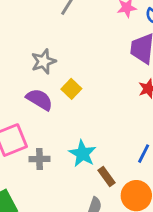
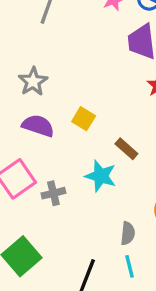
yellow square: (71, 89) -> (84, 119), moved
brown rectangle: (106, 177) -> (126, 149), moved

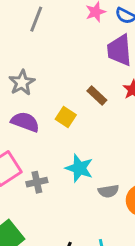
brown rectangle: (126, 149) -> (97, 96), moved
gray semicircle: (128, 233) -> (108, 191), moved, turned 72

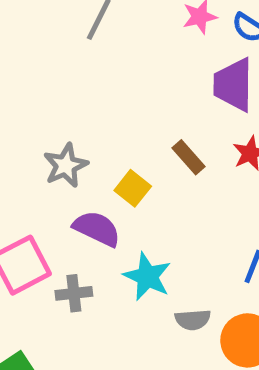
gray star: (22, 83) -> (66, 165), moved
purple semicircle: (25, 122) -> (97, 229), moved

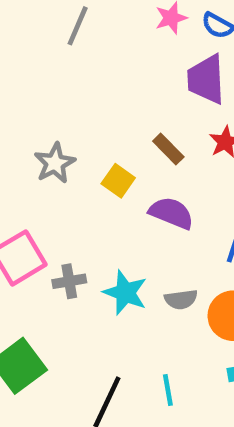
purple semicircle: (97, 229) -> (171, 213), moved
cyan star: (147, 277) -> (125, 293), moved

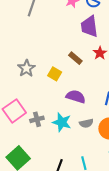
purple semicircle: (171, 213) -> (76, 97), moved

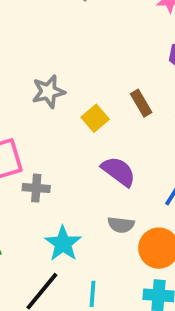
cyan star: (62, 122) -> (63, 244), moved

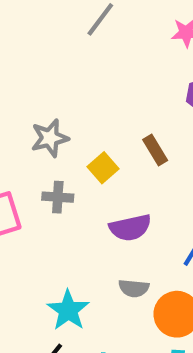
purple semicircle: (118, 171) -> (130, 228), turned 132
gray cross: (36, 188) -> (58, 197), moved

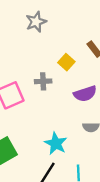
gray star: (50, 138) -> (36, 22), moved

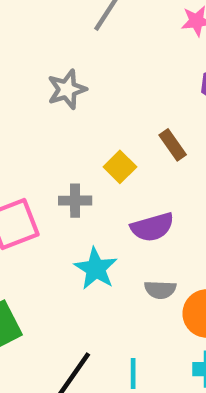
cyan star: (56, 143) -> (96, 269), moved

